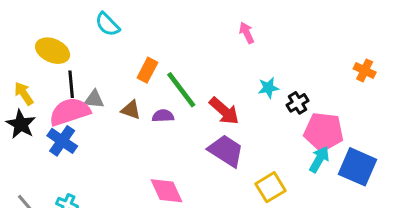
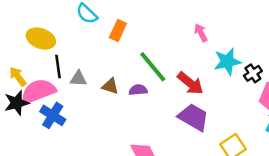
pink arrow: (247, 33) -> (201, 33), moved
orange rectangle: (147, 70) -> (118, 31), moved
cyan star: (268, 88) -> (227, 62), size x1.5
pink semicircle: (70, 112) -> (38, 91), moved
black star: (21, 124) -> (17, 103), turned 30

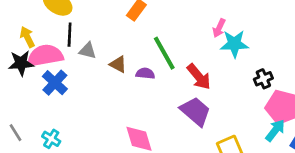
pink arrow: (201, 33) -> (219, 28), turned -138
cyan star: (227, 62) -> (234, 44), moved

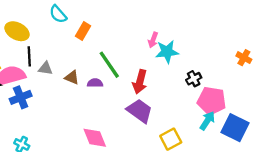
red arrow: (199, 77) -> (140, 82), turned 60
blue cross: (55, 83) -> (21, 97), turned 30

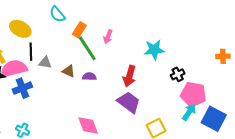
pink arrow: (153, 40) -> (108, 37), moved
orange cross: (244, 58) -> (223, 56), turned -32
green line: (109, 65) -> (87, 48), moved

